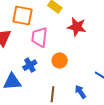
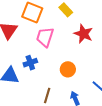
orange circle: (60, 60) -> (68, 69), moved

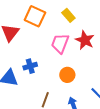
pink trapezoid: (45, 37) -> (60, 43), moved

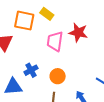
yellow rectangle: (68, 15) -> (47, 14), moved
orange circle: (67, 75) -> (58, 76), moved

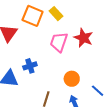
orange circle: (58, 76) -> (72, 79), moved

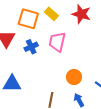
red star: (83, 38) -> (81, 14), moved
blue cross: (30, 66) -> (31, 47), moved

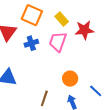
yellow rectangle: (51, 14) -> (62, 19), moved
red star: (81, 14) -> (84, 30), moved, turned -30

